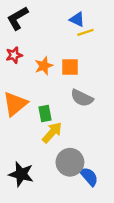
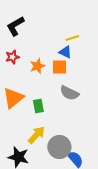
blue triangle: (77, 19) -> (65, 52), moved
yellow arrow: (52, 132) -> (36, 135), moved

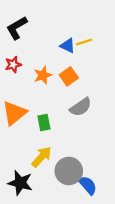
blue triangle: (65, 52) -> (68, 46), moved
orange square: (59, 67) -> (69, 76), turned -35
gray semicircle: (69, 93) -> (81, 107), turned -60

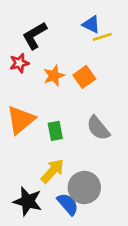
black L-shape: (17, 28) -> (35, 35), moved
blue triangle: (68, 46) -> (91, 24), moved
gray semicircle: (81, 107) -> (98, 128), moved, turned 85
blue semicircle: (88, 185) -> (68, 204), moved

